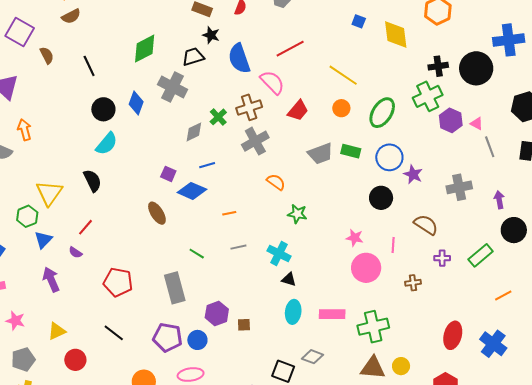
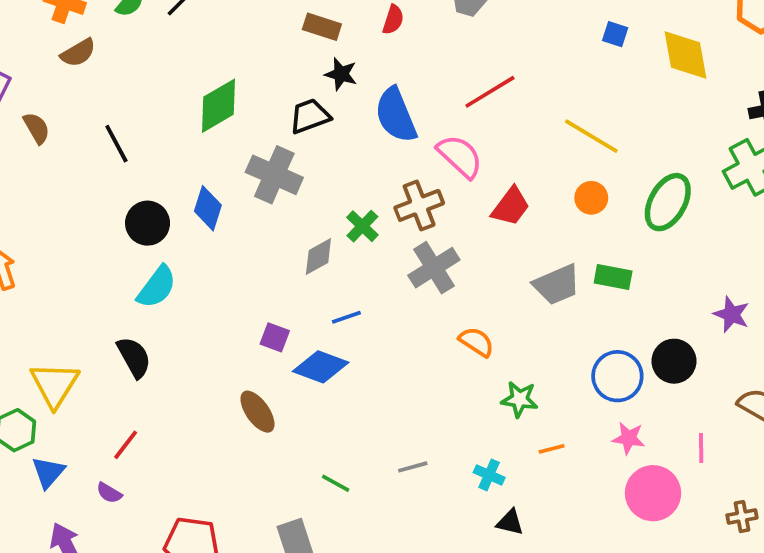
blue circle: (389, 157) -> (617, 376), moved
orange line: (229, 213) -> (552, 449), moved
cyan cross: (279, 253) -> (489, 475), size x0.7

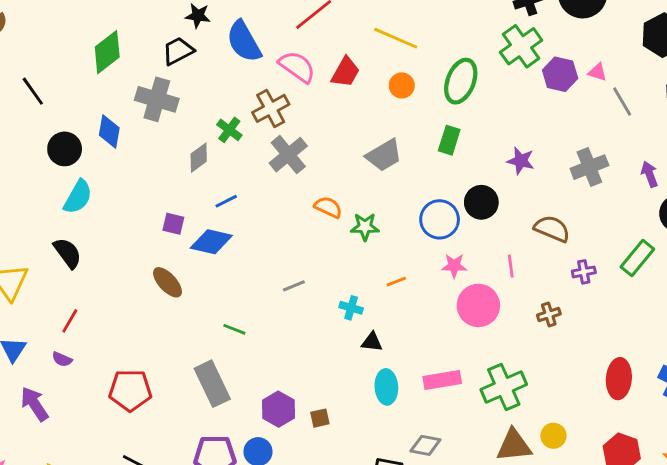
red trapezoid: (511, 206) -> (345, 72), moved
green rectangle: (613, 277) -> (449, 140), moved, turned -76
green star: (520, 399) -> (365, 227), moved
gray line: (413, 467) -> (294, 286), moved

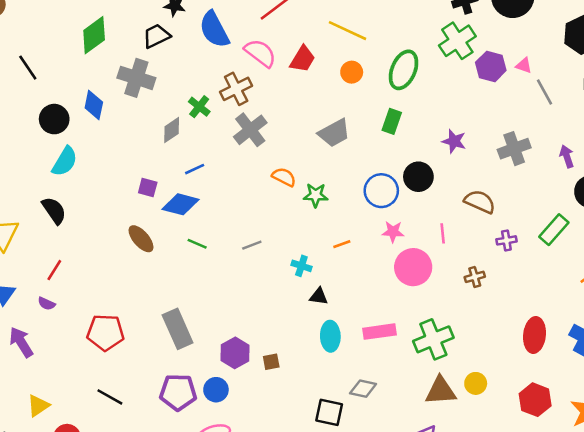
green line: (234, 329) -> (197, 244), moved

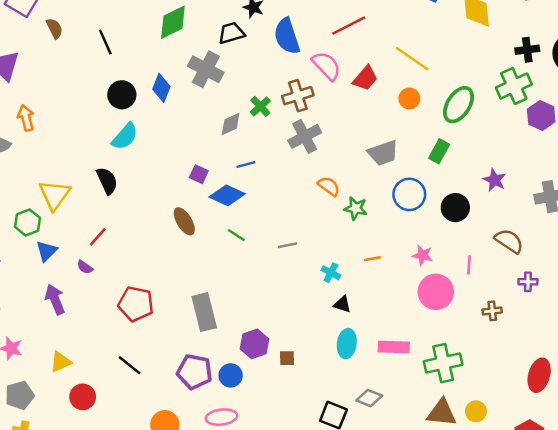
blue circle: (381, 191) -> (409, 194), moved

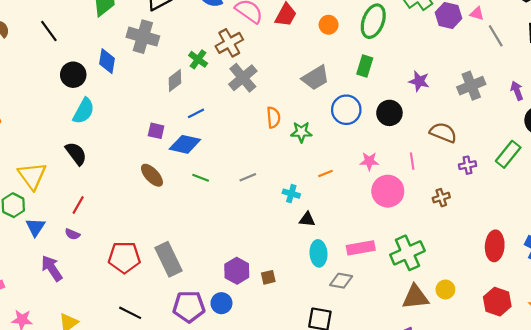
orange semicircle: (329, 186) -> (273, 117), turned 60
gray rectangle: (204, 312) -> (168, 259), moved
gray diamond: (369, 398) -> (341, 281), moved

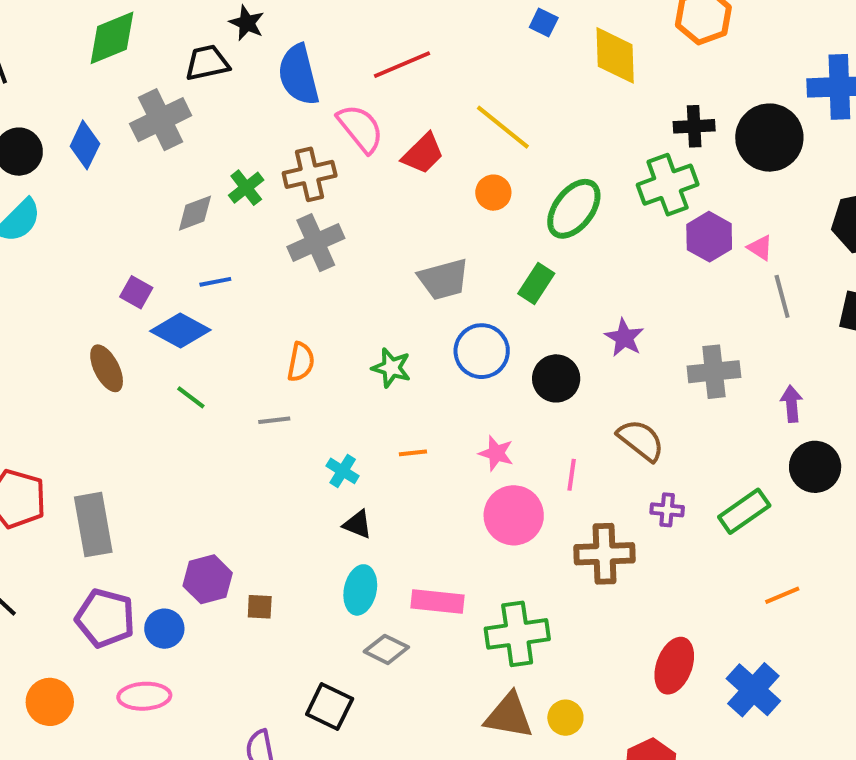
gray cross: (143, 37) -> (161, 120), turned 32
orange semicircle: (273, 117) -> (301, 362), moved
brown cross: (441, 198) -> (605, 554), size x1.8

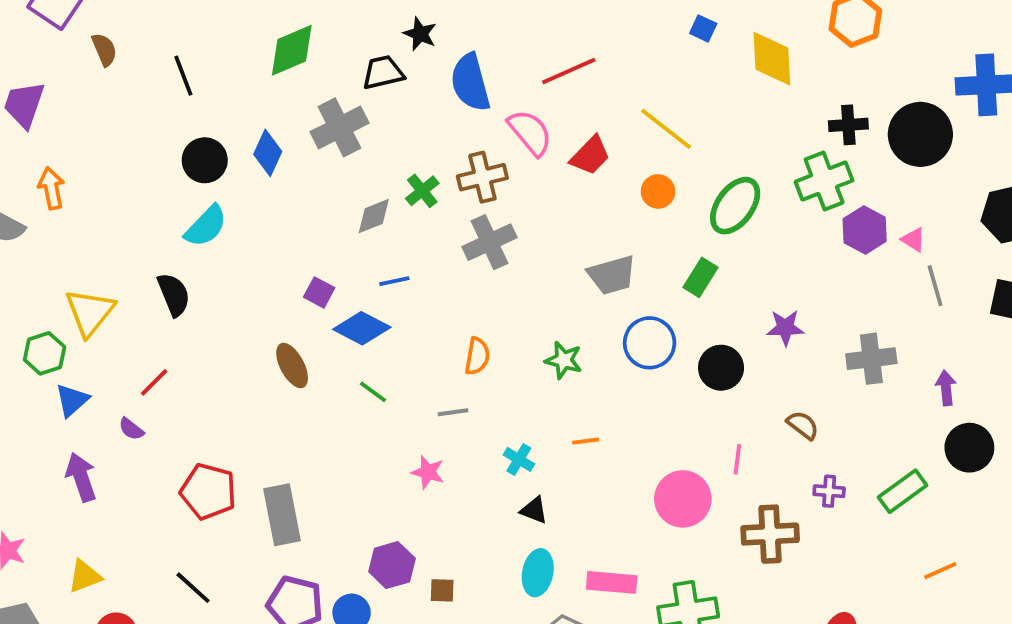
purple star: (624, 338) -> (785, 328), turned -30
brown semicircle: (641, 440) -> (803, 425), size x0.7
pink star: (496, 453) -> (428, 472), moved

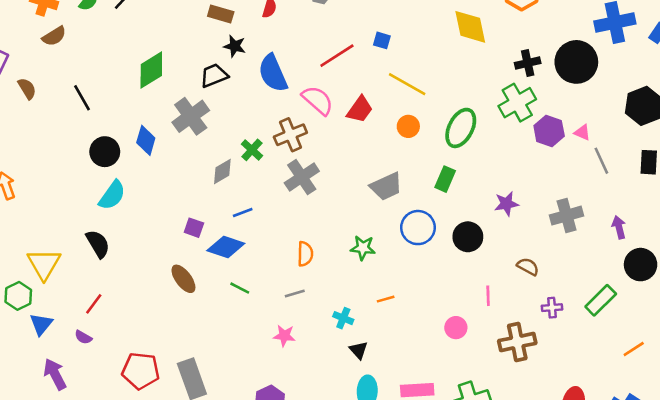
blue square: (703, 28) -> (382, 40), moved
pink circle: (683, 499) -> (456, 328), size x0.6
black triangle: (534, 510) -> (358, 350), turned 36

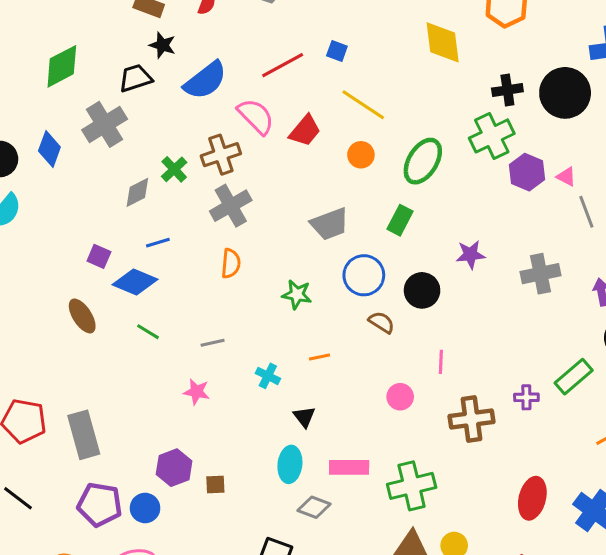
blue semicircle: (273, 73) -> (205, 80), turned -108
orange semicircle: (305, 254) -> (231, 263), moved
brown semicircle: (528, 267) -> (382, 322), moved
purple cross: (552, 308) -> (526, 397), moved
black triangle: (358, 350) -> (304, 417), moved

